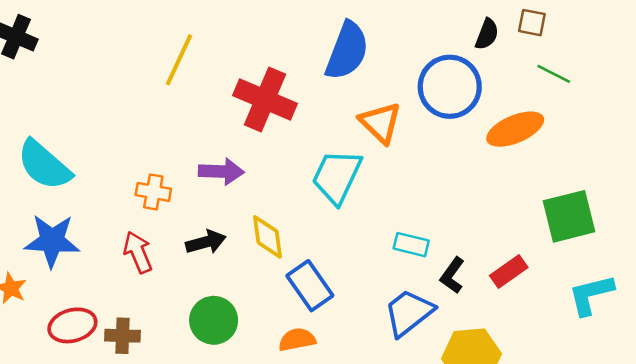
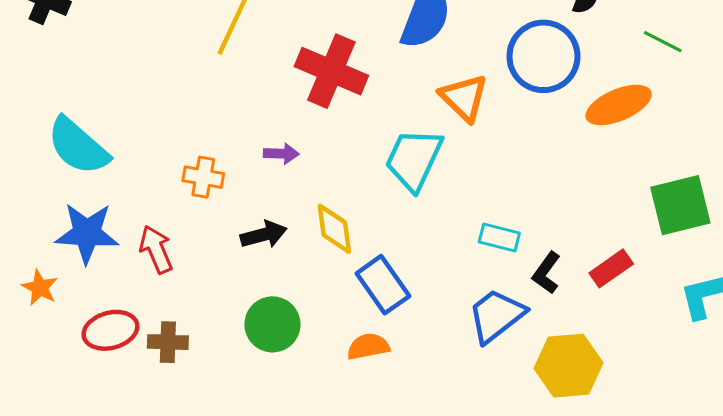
purple arrow: (221, 171) -> (281, 154), size x0.7
red arrow: (138, 252) -> (156, 249), moved

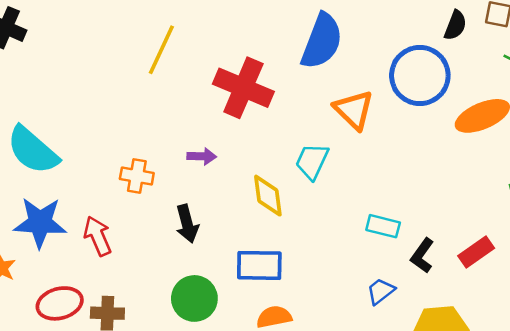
cyan trapezoid: (414, 159) -> (312, 161), size x0.7
yellow diamond: (334, 229) -> (268, 196), moved
black arrow: (264, 235) -> (187, 224), turned 90
blue rectangle: (383, 285) -> (259, 265), moved, turned -54
blue trapezoid: (496, 316) -> (381, 291), size x0.6

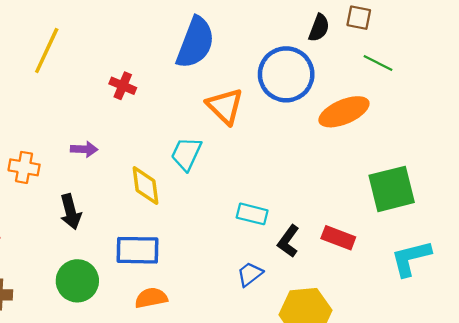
red cross: (243, 88) -> (123, 86), size x0.5
red rectangle: (476, 252) -> (338, 238), turned 56

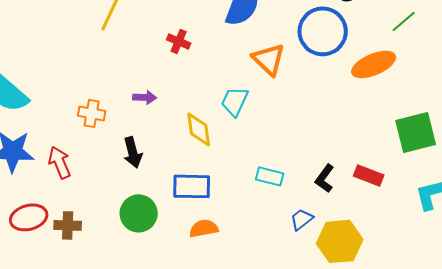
green line: (378, 63) -> (404, 21), turned -68
cyan rectangle: (252, 214) -> (270, 176), moved
blue trapezoid: (250, 274) -> (302, 219), moved

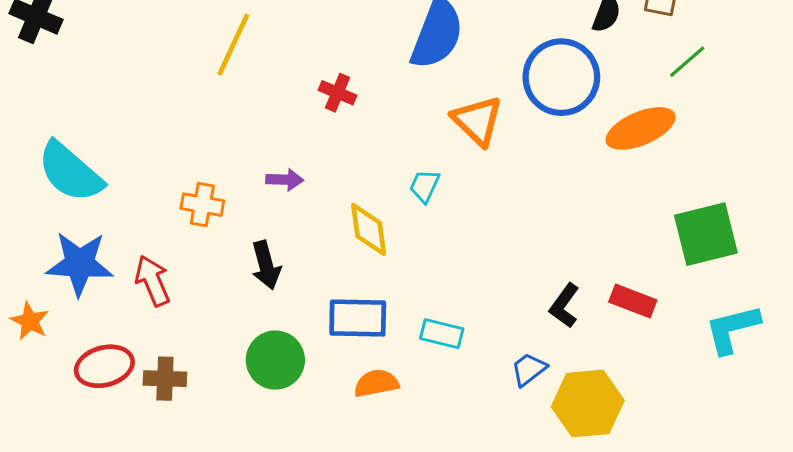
cyan trapezoid: (235, 101) -> (425, 186), size x0.7
cyan rectangle: (270, 176) -> (442, 334), moved

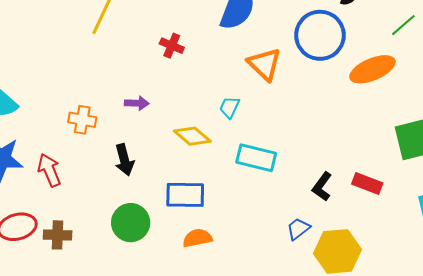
yellow diamond: (369, 229) -> (192, 136), turned -42
cyan rectangle: (442, 334) -> (256, 158), moved, size x1.4

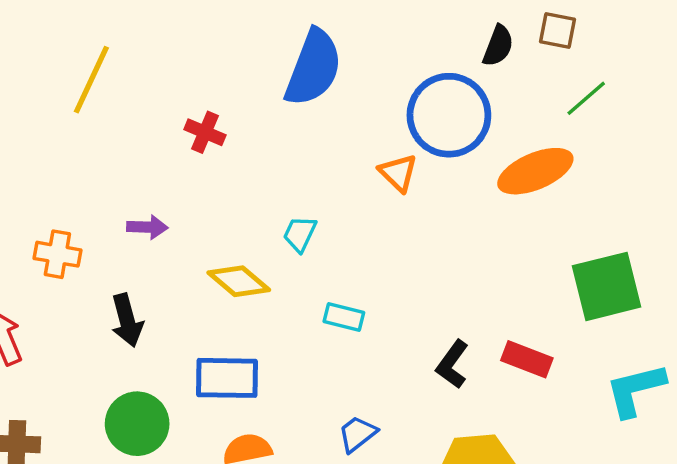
orange triangle: (264, 64) -> (398, 173), moved, size x0.7
cyan rectangle: (256, 158) -> (344, 317), size x0.6
blue trapezoid: (298, 229) -> (357, 434), moved

